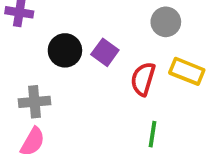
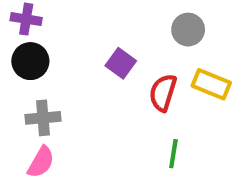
black circle: (65, 50) -> (30, 61), moved

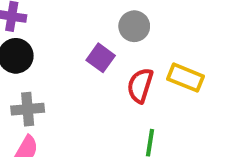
gray circle: (188, 30) -> (134, 26), moved

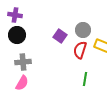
gray circle: (134, 26) -> (83, 30), moved

